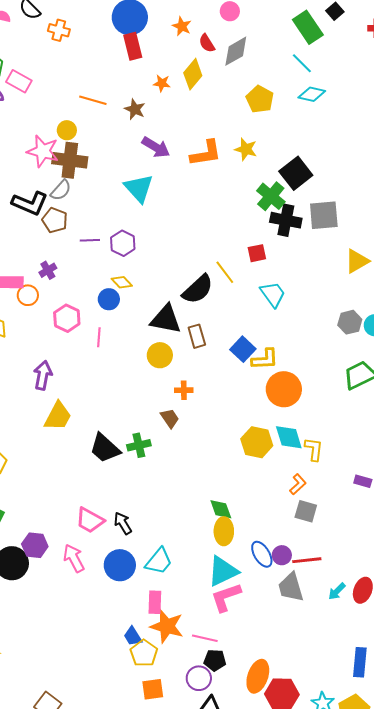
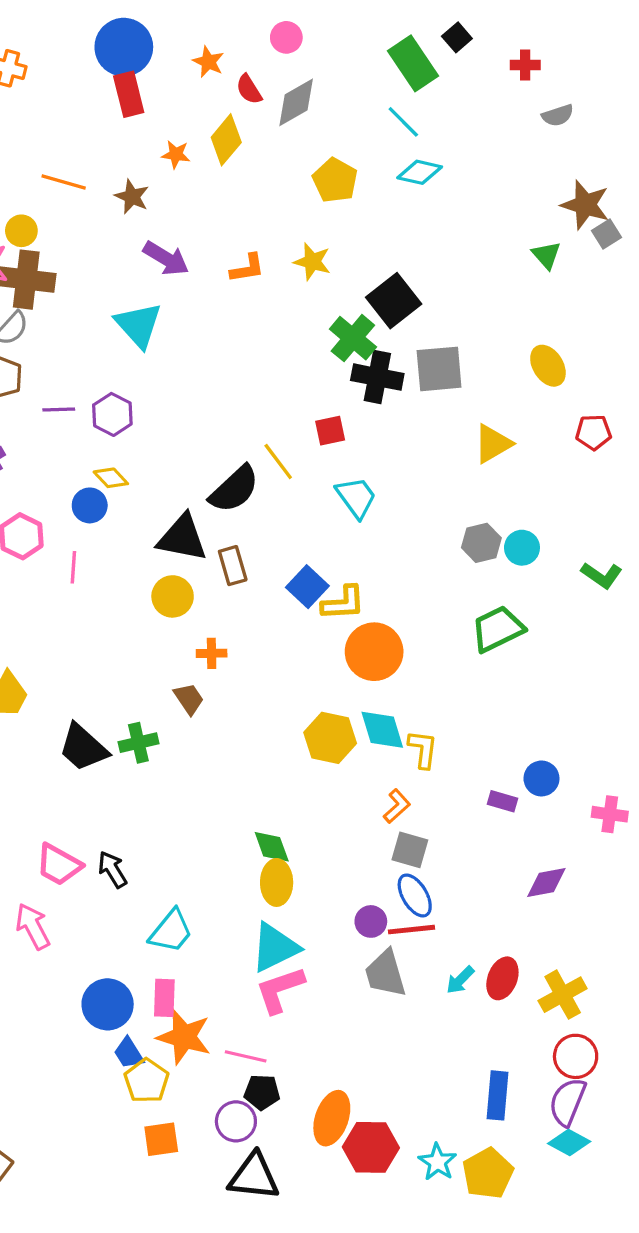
orange L-shape: (206, 153) -> (247, 268), size x0.7
blue ellipse: (262, 554) -> (415, 895), moved
blue circle: (120, 565) -> (108, 1004), moved

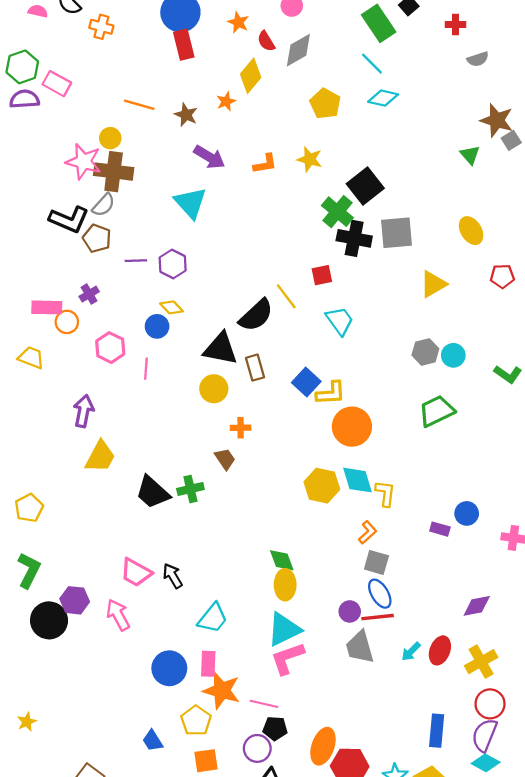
orange star: (176, 154) -> (226, 101), moved, turned -30
purple diamond: (546, 882) -> (477, 606), moved
blue trapezoid: (129, 1053) -> (153, 741), moved

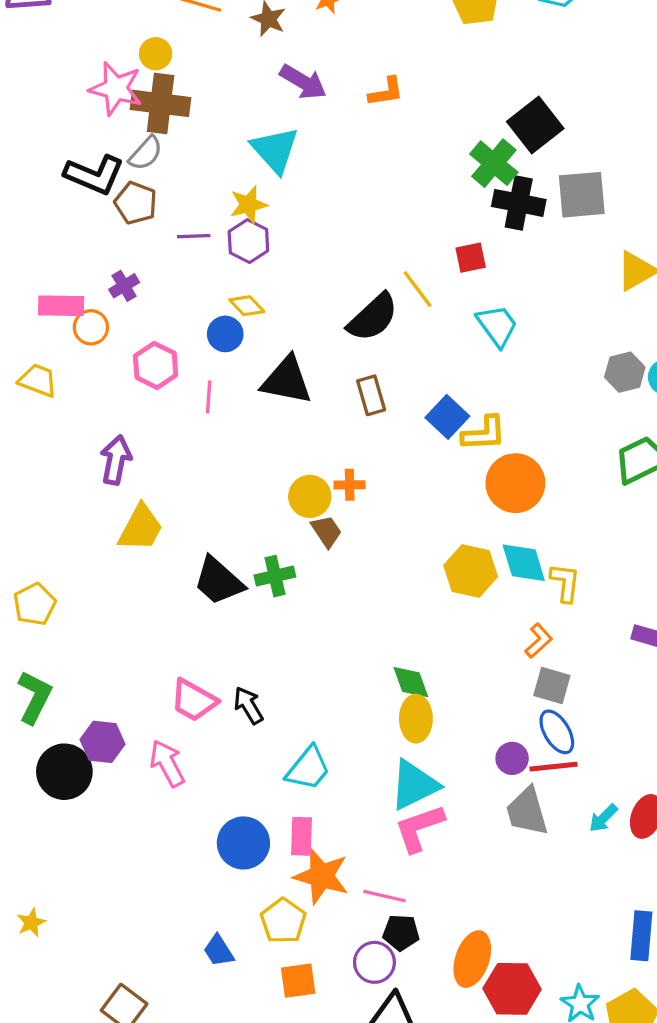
yellow star: (310, 159) -> (248, 205), moved, turned -30
black triangle: (221, 349) -> (287, 380), moved
yellow circle: (214, 389) -> (310, 496), moved

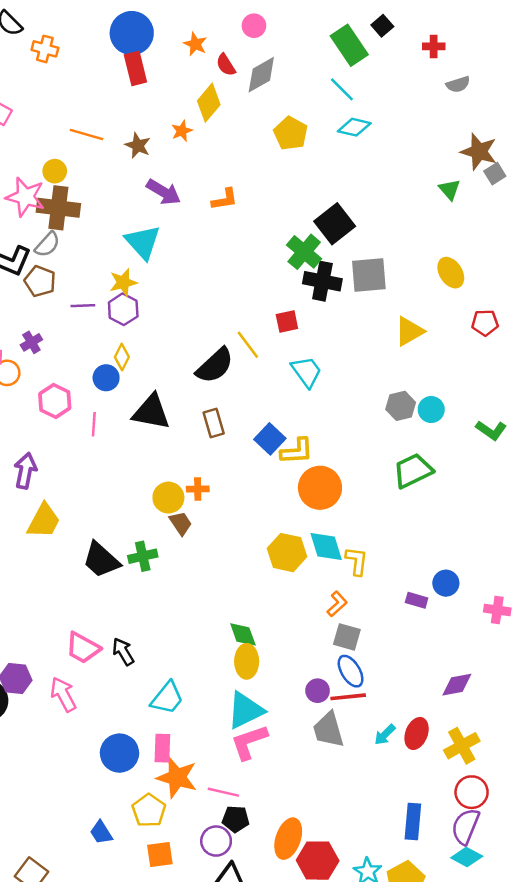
yellow diamond: (247, 306) -> (122, 357), turned 70

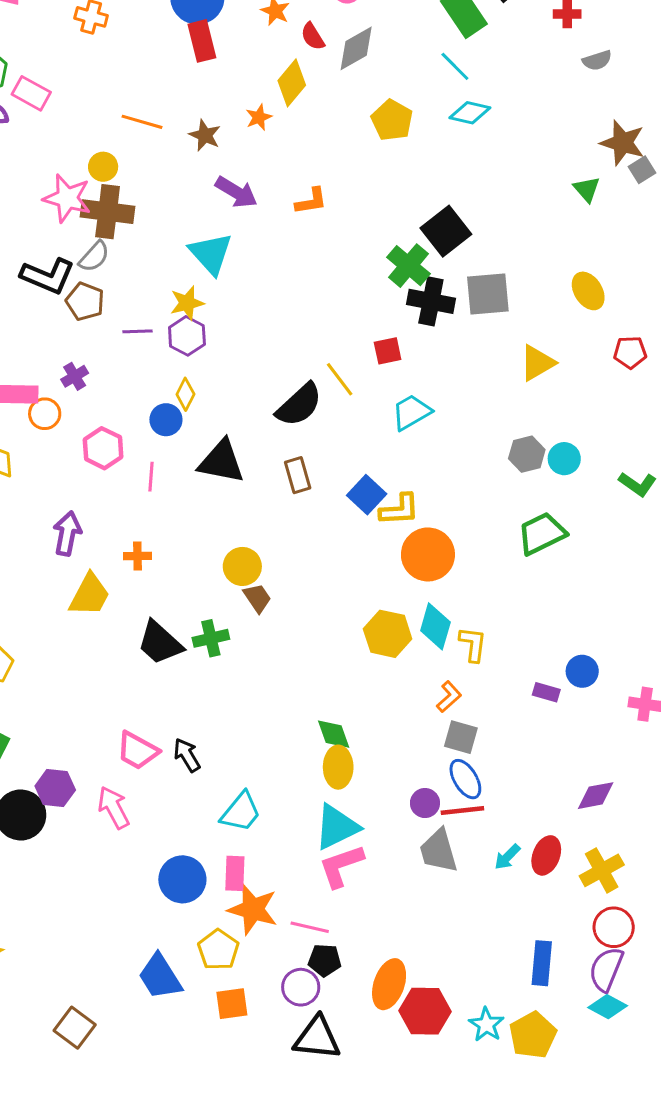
cyan trapezoid: (307, 372) -> (411, 412), turned -84
orange cross: (198, 489) -> (138, 556), moved
cyan diamond: (326, 546) -> (435, 626), turned 33
blue trapezoid: (101, 832) -> (160, 977), size x1.6

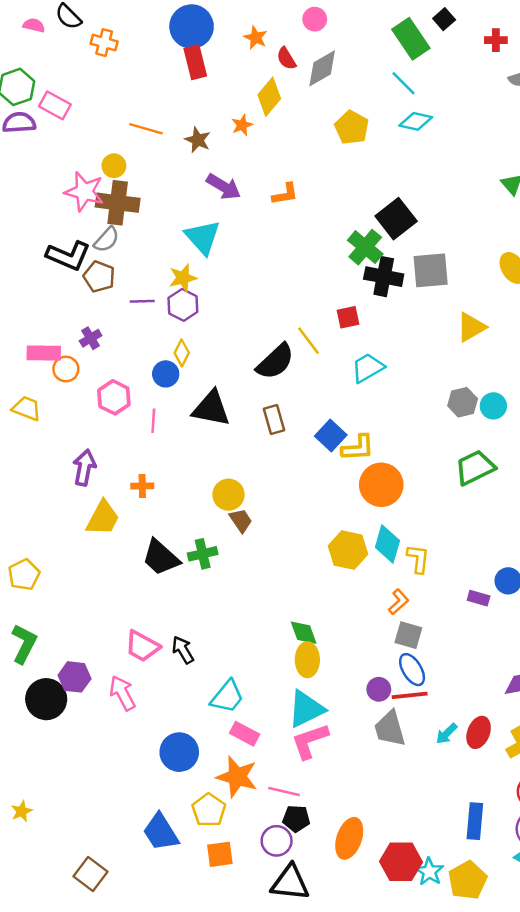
pink rectangle: (235, 873) -> (245, 734), moved, turned -64
red hexagon: (425, 1011) -> (401, 862), moved

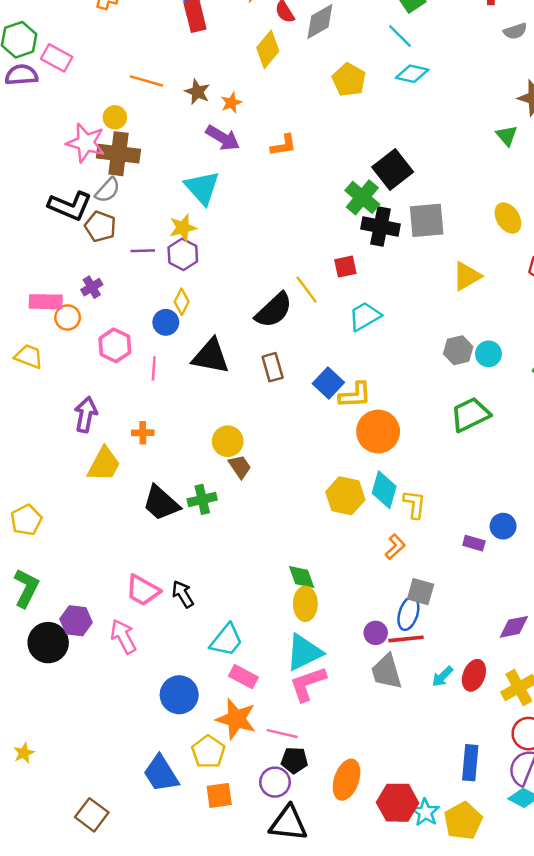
orange star: (242, 125) -> (231, 103), moved
gray square: (408, 635) -> (421, 592), moved
blue ellipse: (412, 670) -> (408, 613), turned 48

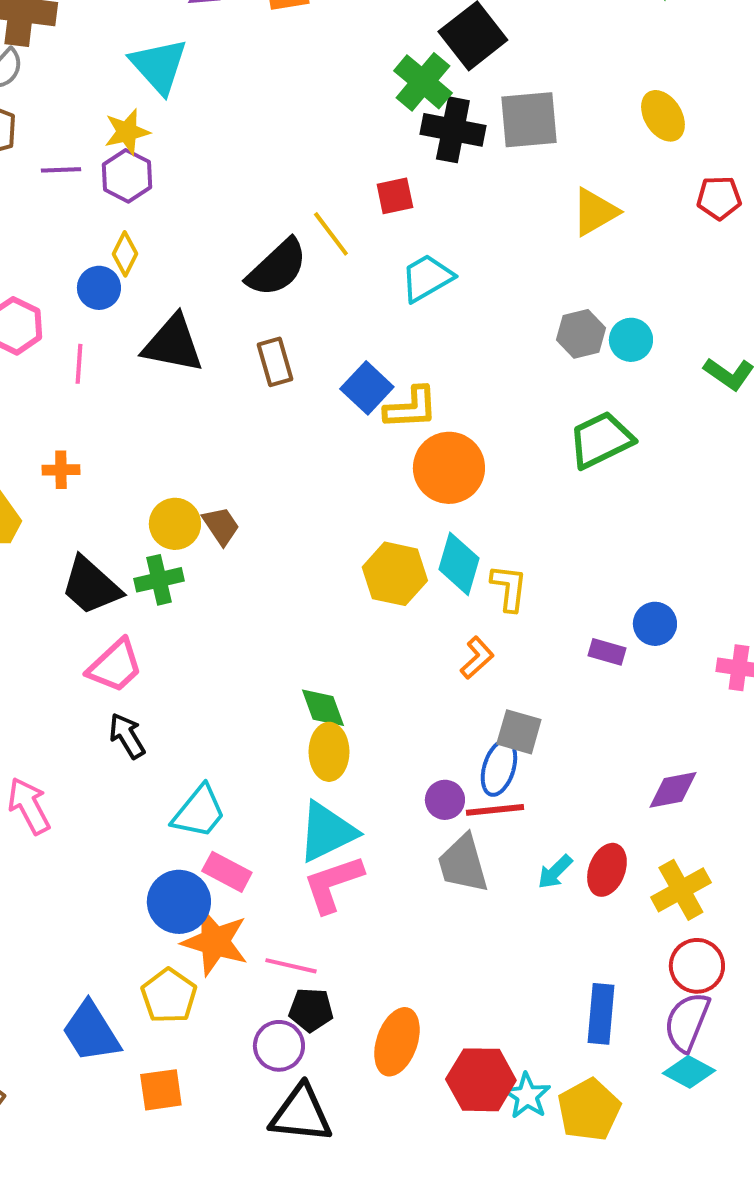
yellow circle: (228, 441) -> (175, 524), moved
pink trapezoid: (143, 590) -> (115, 666), moved, turned -72
blue circle: (179, 695) -> (179, 902), moved
orange square: (219, 795) -> (161, 1090), moved

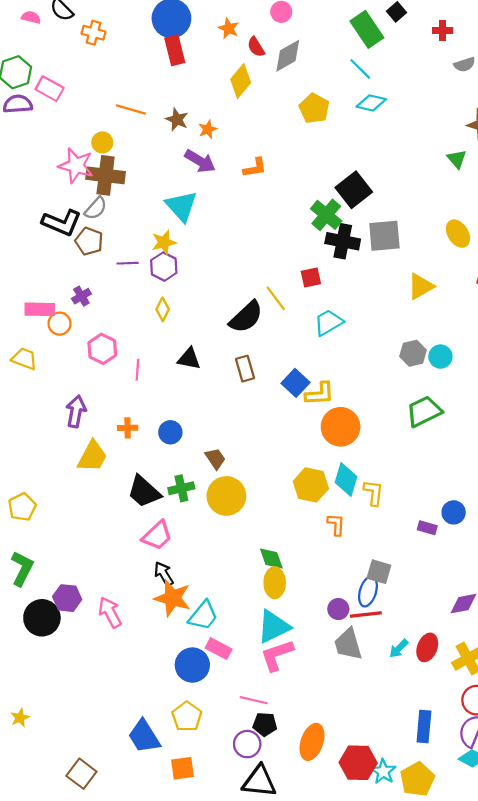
blue circle: (99, 288) -> (170, 432), moved
black triangle: (173, 344) -> (189, 359), size x0.7
yellow circle: (175, 524) -> (226, 496), moved, size x1.4
orange L-shape: (477, 658) -> (336, 524), moved, turned -45
orange star: (215, 942) -> (173, 598), moved

